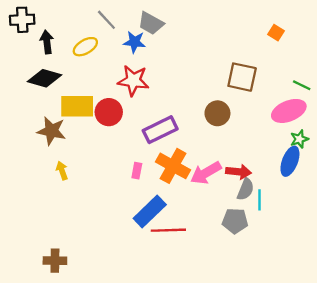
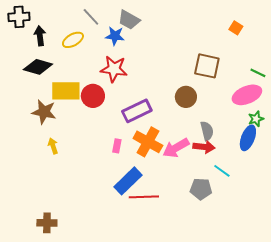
gray semicircle: (246, 189) -> (207, 131), moved, turned -36
cyan line: (260, 200) -> (222, 171), turned -54

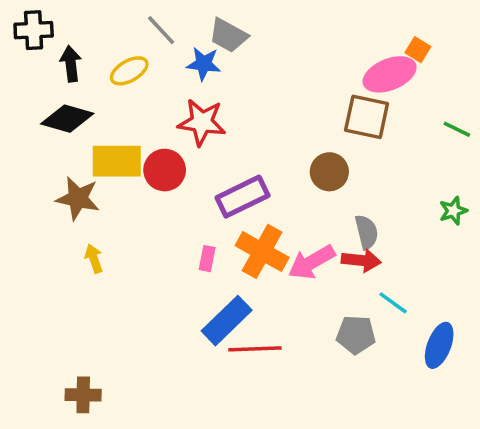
pink ellipse: (247, 95) -> (390, 74), moved
blue ellipse: (248, 138) -> (439, 345), moved

